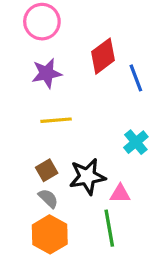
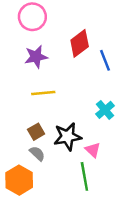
pink triangle: (120, 194) -> (93, 150), turned 42
orange hexagon: (50, 234) -> (19, 180), moved

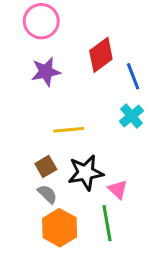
yellow line: (43, 93) -> (69, 130), moved
cyan cross: (105, 110) -> (131, 116), moved
orange hexagon: (19, 180) -> (60, 228), moved

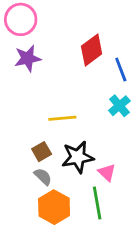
pink circle: (41, 21) -> (21, 19), moved
purple star: (46, 72) -> (28, 58), moved

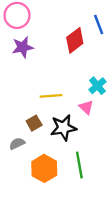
blue line: (121, 70) -> (99, 24), moved
pink triangle: (107, 172) -> (86, 107), moved
gray semicircle: (43, 177) -> (17, 143), moved, turned -70

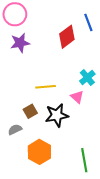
green line: (79, 165) -> (84, 160), moved

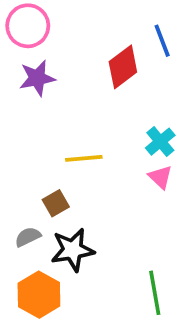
pink triangle: (77, 97) -> (160, 177), moved
black star: (57, 115) -> (73, 250), moved
orange hexagon: (39, 152) -> (39, 295), moved

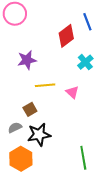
purple star: (37, 78) -> (27, 60), moved
cyan cross: (160, 142) -> (85, 62), moved
pink triangle: (160, 177) -> (72, 92), moved

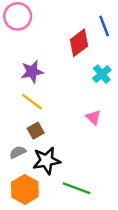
yellow line: (45, 85) -> (32, 102), moved, turned 42
pink triangle: (72, 92) -> (93, 117), moved
green line: (83, 158) -> (77, 188), moved, turned -60

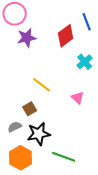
purple star: (32, 72) -> (27, 38), moved
yellow line: (32, 102) -> (42, 85), moved

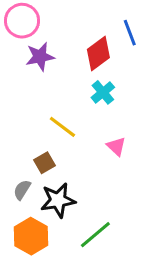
cyan cross: (85, 62) -> (103, 92), moved
gray semicircle: (15, 127) -> (22, 190), turned -32
green line: (64, 157) -> (95, 235), turned -60

